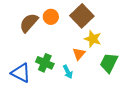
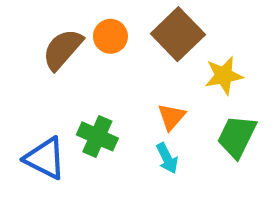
yellow star: (93, 39) -> (224, 76), moved, turned -30
cyan arrow: (68, 72) -> (167, 158), moved

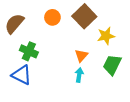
brown semicircle: (63, 49) -> (14, 24), moved
green cross: (97, 136) -> (29, 51), moved
cyan arrow: (167, 158) -> (79, 75), turned -144

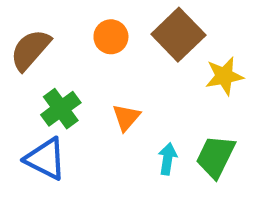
green cross: (29, 51) -> (61, 109), turned 30
orange triangle: (81, 55) -> (126, 117), moved
green trapezoid: (112, 65) -> (216, 157), moved

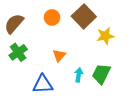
green cross: (61, 109) -> (18, 52), moved
blue triangle: (46, 159) -> (43, 84), moved, turned -30

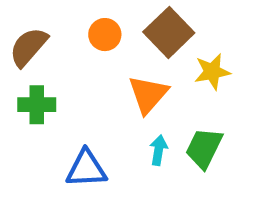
green cross: (18, 52) -> (37, 105), turned 36
orange triangle: (59, 55) -> (148, 94), moved, size x1.5

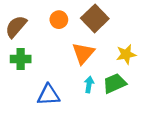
yellow star: (212, 72) -> (126, 54), moved
green trapezoid: (204, 148) -> (114, 83), turned 40

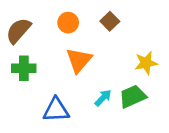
brown square: (95, 18) -> (110, 21), size x0.6
orange triangle: (83, 53) -> (79, 60), moved
cyan arrow: (89, 85) -> (103, 98), turned 35

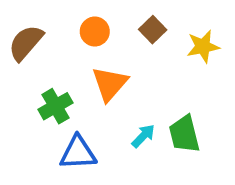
yellow star: (146, 63) -> (203, 46), moved
green cross: (24, 68) -> (56, 106), moved, turned -30
green trapezoid: (133, 96) -> (184, 134), turned -80

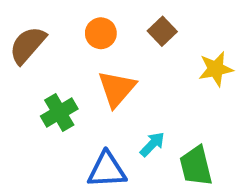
yellow star: (203, 46) -> (216, 69), moved
green trapezoid: (184, 134) -> (196, 166), moved
blue triangle: (78, 153) -> (107, 170), moved

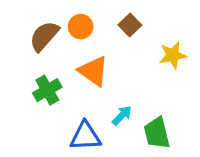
brown semicircle: (28, 45) -> (44, 36), moved
orange triangle: (117, 89) -> (93, 71), turned -36

